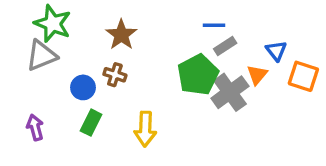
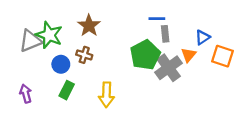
green star: (53, 24) -> (49, 35), moved
gray rectangle: (225, 46) -> (165, 34), turned -63
blue triangle: (276, 51) -> (203, 37), turned 35

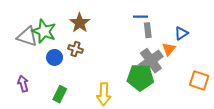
gray triangle: (30, 41) -> (27, 36), turned 40
green pentagon: (145, 55) -> (140, 77), moved, turned 30
orange square: (222, 56) -> (199, 80), moved
green rectangle: (67, 90) -> (60, 94), moved
yellow arrow: (106, 95) -> (104, 94), moved

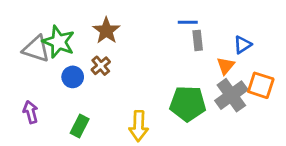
brown cross: (75, 49) -> (101, 66), turned 32
gray cross: (151, 61) -> (231, 95), moved
orange square: (199, 80) -> (261, 85), moved

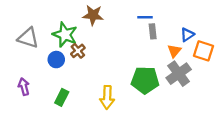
brown star: (106, 31) -> (93, 15), moved, turned -30
green star: (59, 42) -> (65, 35), moved
orange square: (261, 85) -> (203, 51), moved

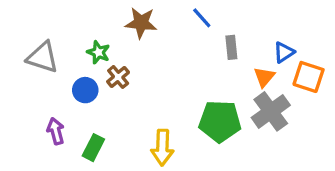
blue line: (145, 17) -> (202, 18), moved, turned 48
green star: (65, 35) -> (98, 52), size x0.6
purple arrow: (24, 87) -> (56, 131), moved

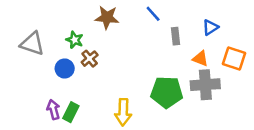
blue triangle: (284, 52) -> (210, 27), moved
orange triangle: (264, 77) -> (200, 59), turned -49
gray cross: (271, 111) -> (205, 85), turned 32
purple arrow: (56, 131) -> (53, 110), moved

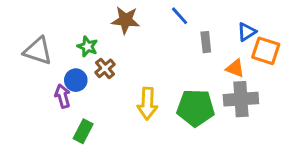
orange square: (234, 59) -> (266, 51), moved
purple arrow: (53, 110) -> (63, 96), moved
yellow arrow: (123, 112) -> (147, 103), moved

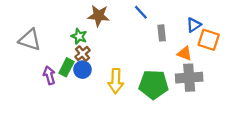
green star: (87, 46) -> (79, 36), moved
blue circle: (76, 80) -> (82, 70), moved
green rectangle: (83, 131) -> (66, 67), moved

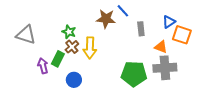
brown star: (99, 16) -> (106, 19), moved
blue circle: (82, 70) -> (74, 80), moved
yellow arrow: (116, 81) -> (90, 48), moved

